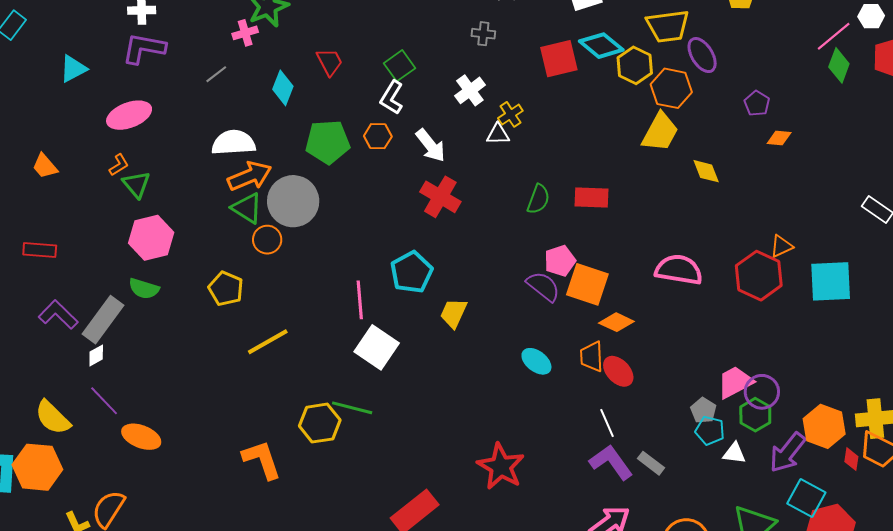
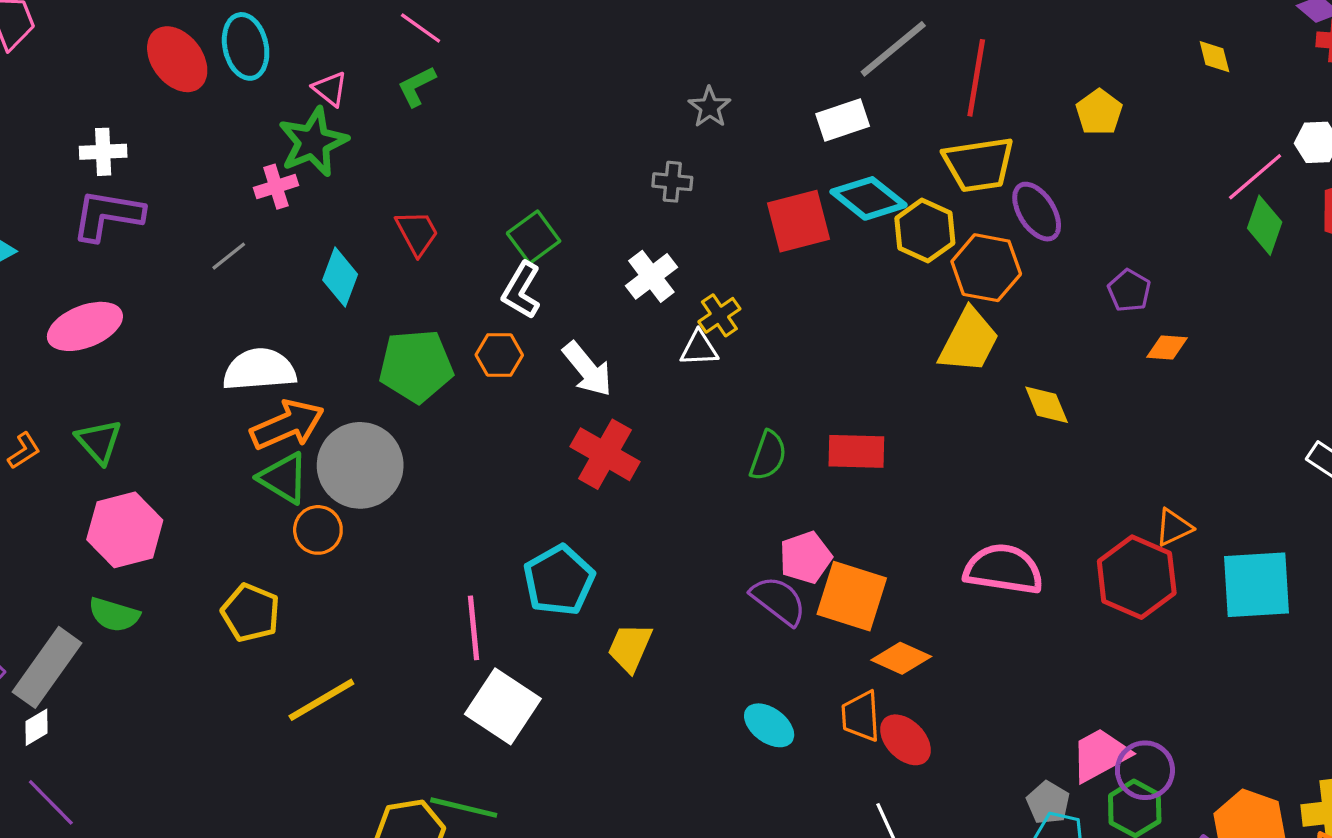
orange L-shape: (119, 165) -> (24, 451), moved

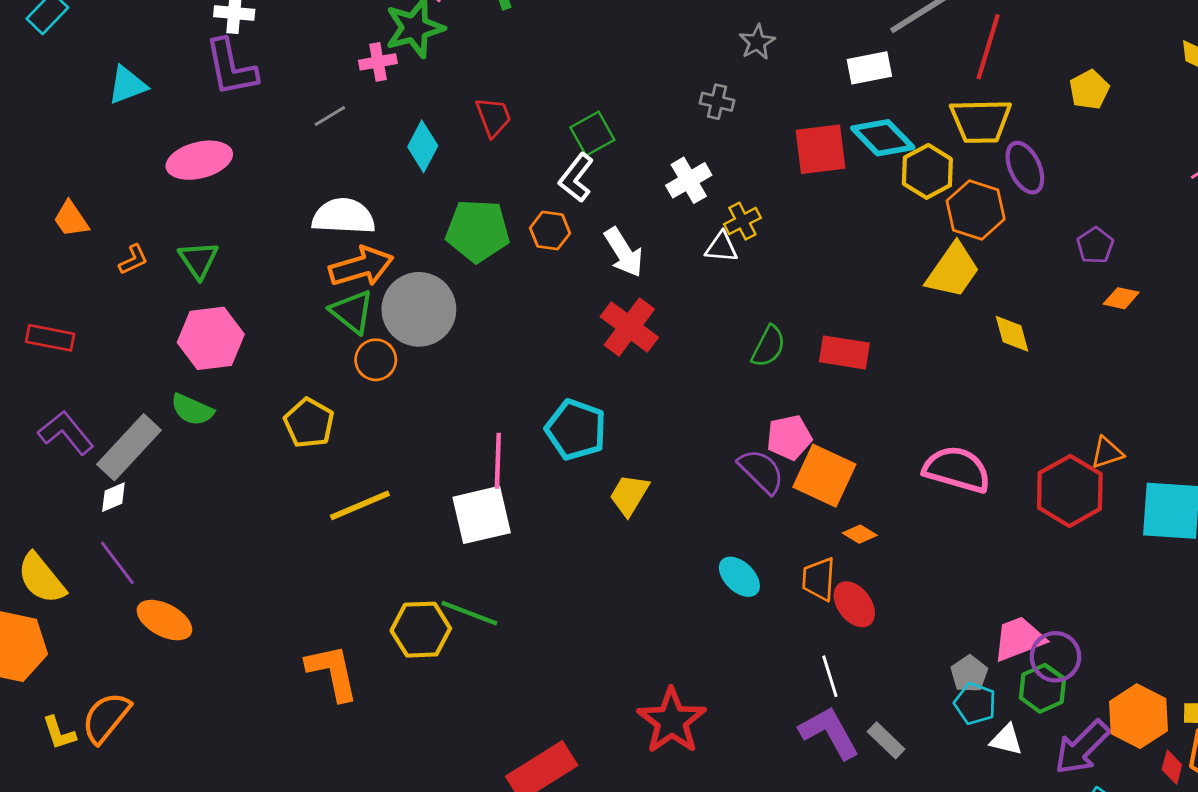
purple L-shape: (108, 215) -> (231, 68), turned -118
cyan pentagon: (559, 580) -> (576, 430), turned -30
orange diamond: (901, 658) -> (860, 534), size x0.7
white square: (503, 706) -> (482, 515), moved, turned 36

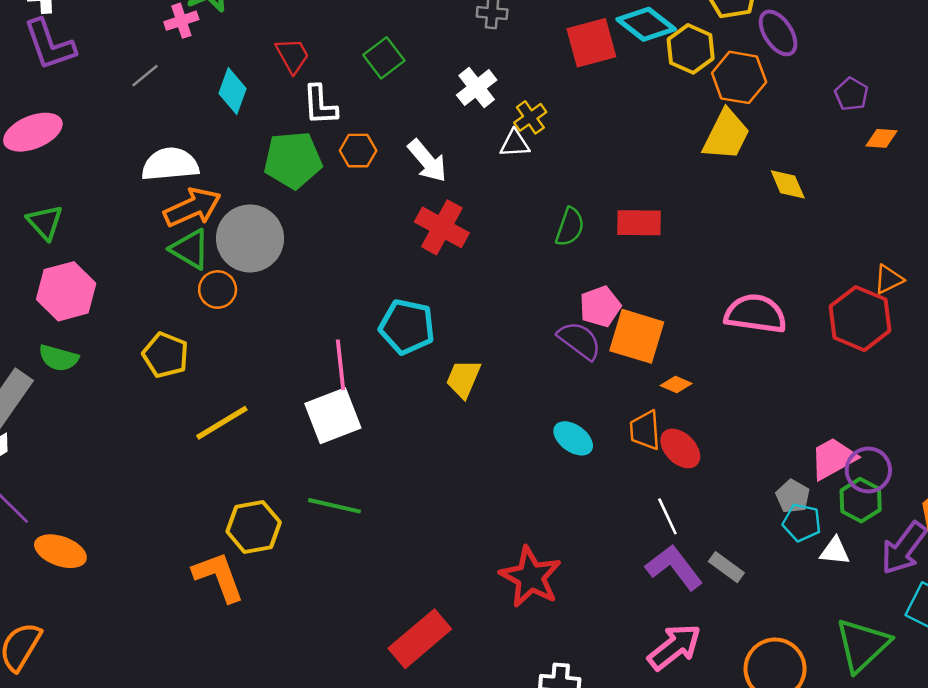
white L-shape: (576, 178) -> (320, 105), moved, turned -33
yellow hexagon: (421, 630) -> (254, 527), moved

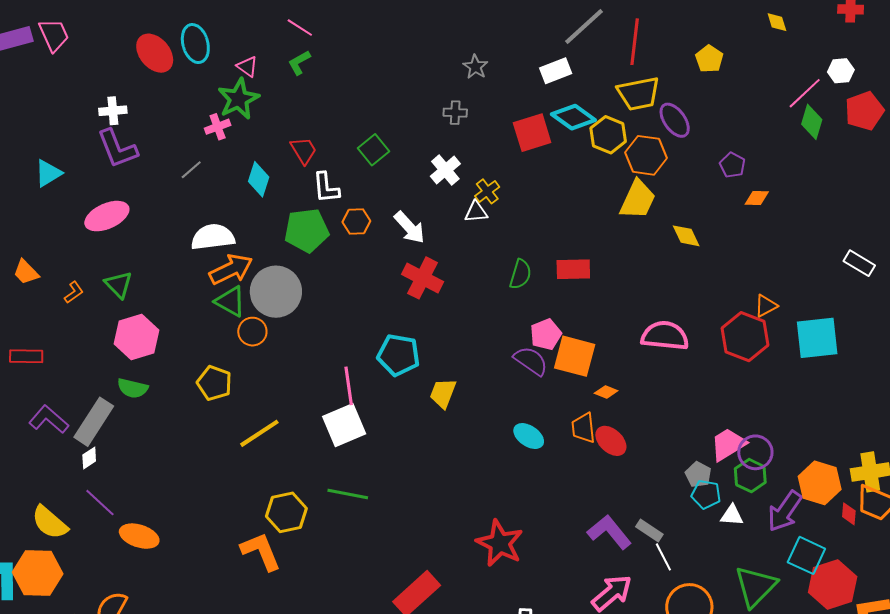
white line: (667, 516) -> (663, 557), moved

